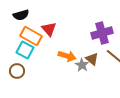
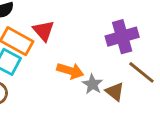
brown triangle: (92, 59) -> (115, 92), moved

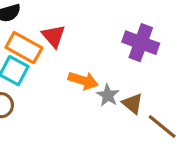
purple cross: (122, 37) -> (141, 43), turned 36
brown line: (141, 72) -> (162, 127), moved

